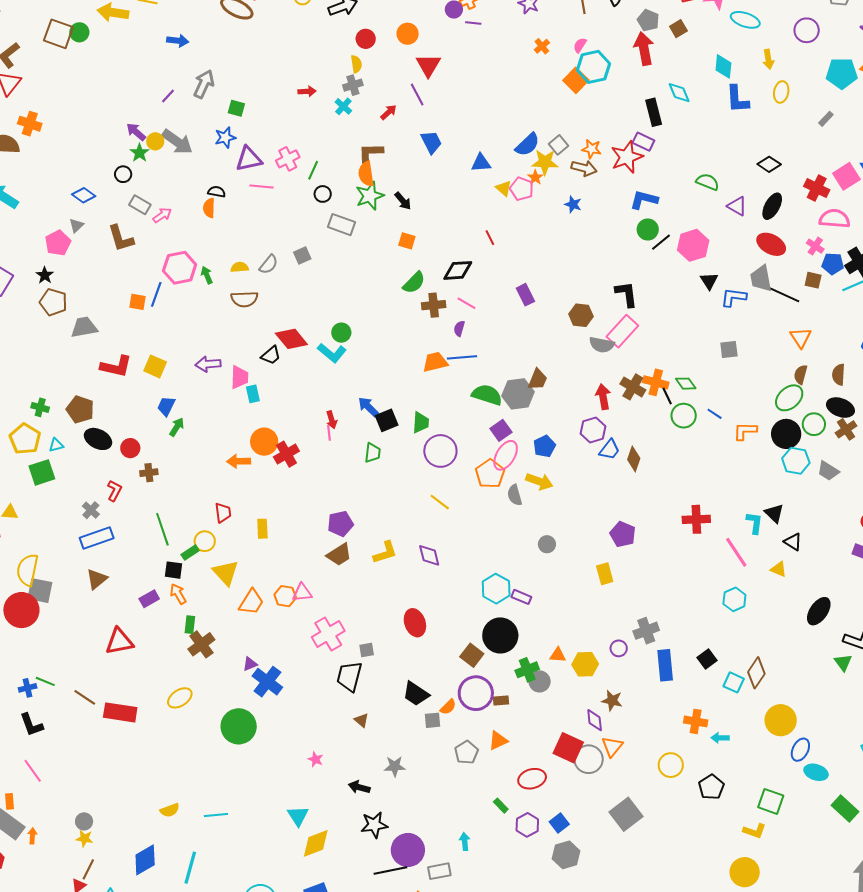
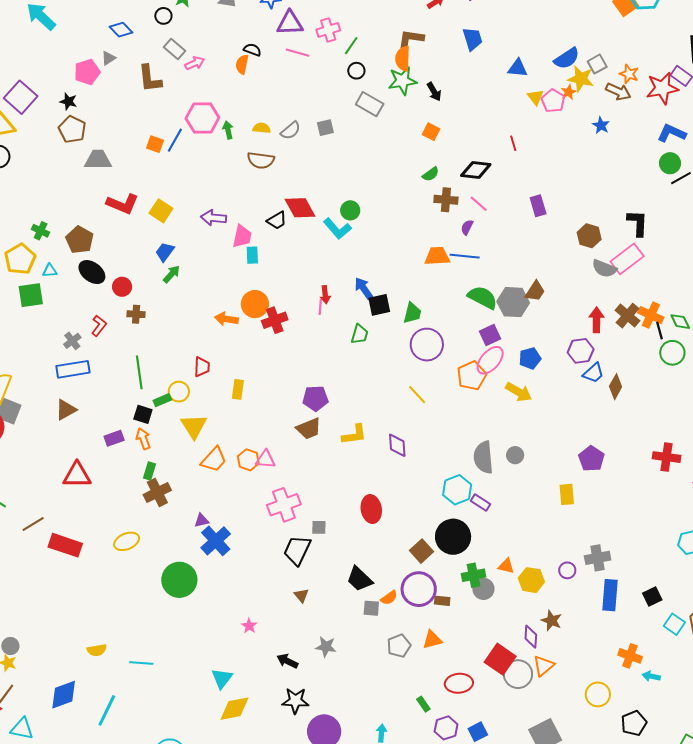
black star: (45, 275) -> (68, 102), turned -30
green semicircle: (414, 283) -> (431, 174), size x0.7
gray semicircle: (515, 495) -> (483, 457), moved, size x1.5
brown line: (85, 697) -> (33, 524), turned -75

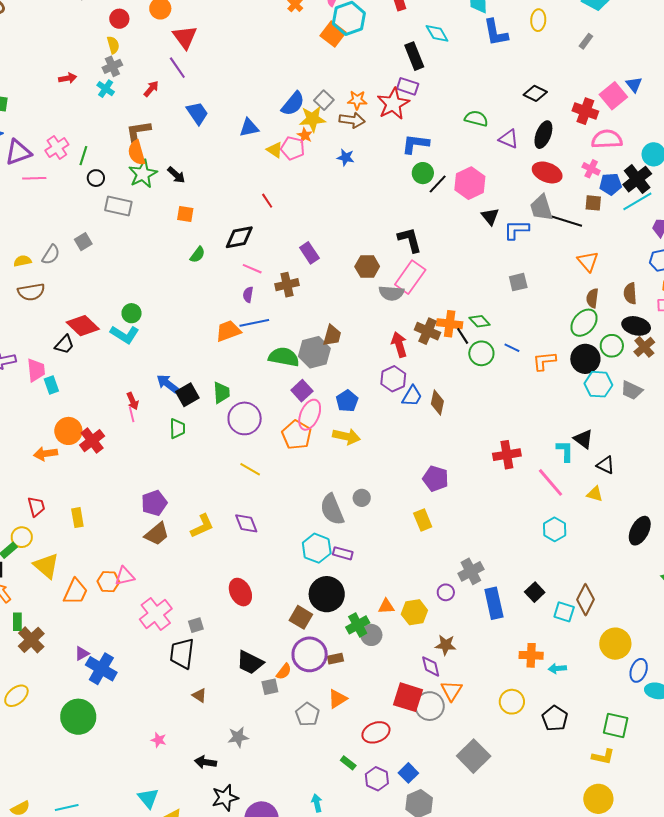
brown cross: (446, 200) -> (287, 285), moved

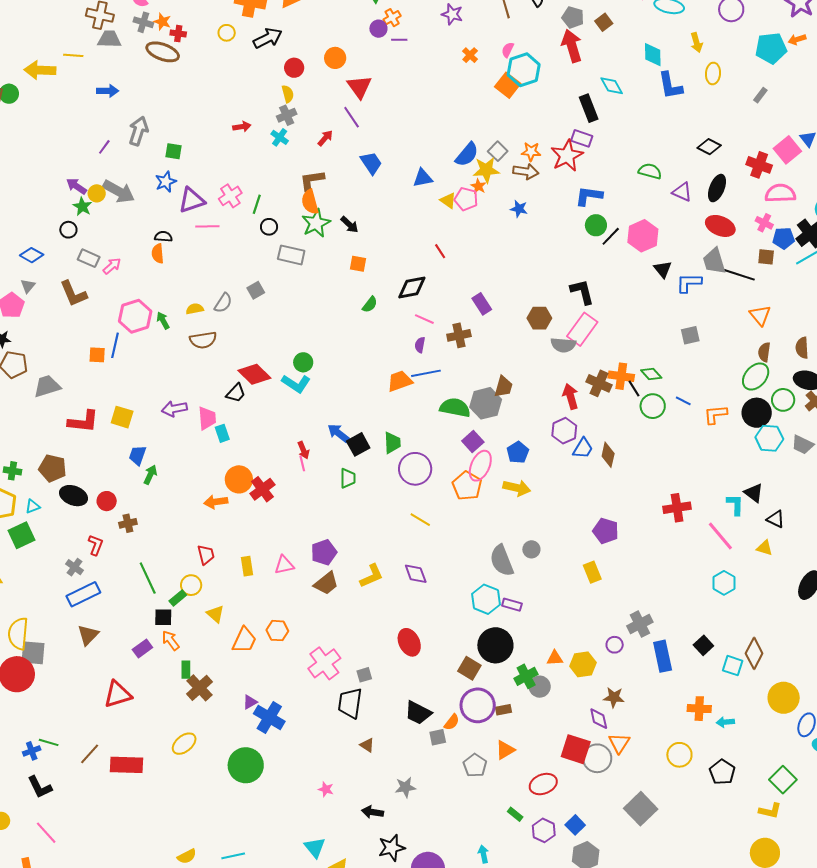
yellow triangle: (46, 566) -> (215, 614), size x0.7
pink triangle: (125, 576) -> (284, 565), moved
green square: (616, 725) -> (783, 780), turned 32

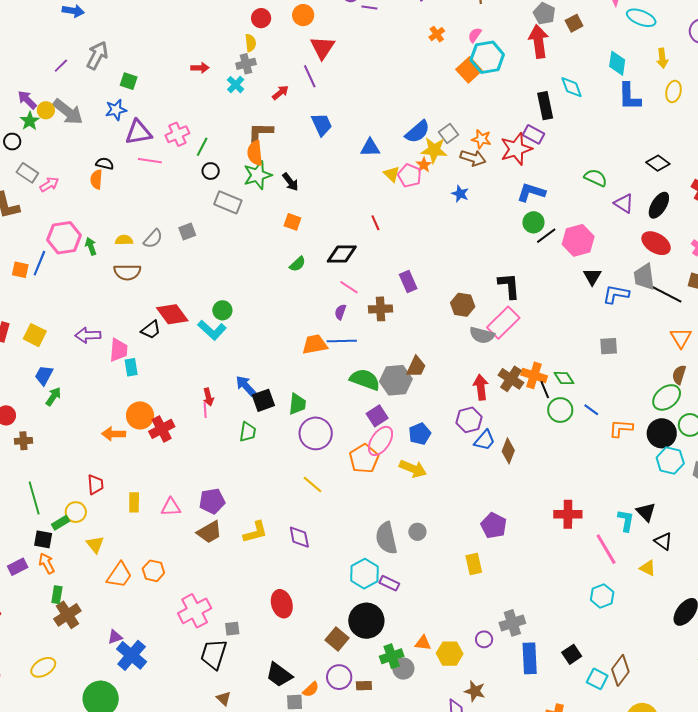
purple circle: (478, 705) -> (339, 677), size x0.7

